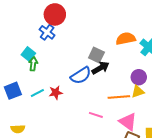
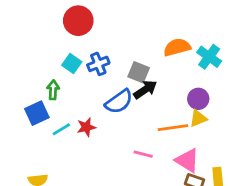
blue cross: (47, 32) -> (98, 64), moved, turned 35
cyan square: (28, 54) -> (72, 63), moved
blue square: (13, 91) -> (37, 113), moved

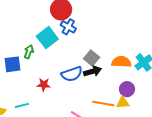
orange semicircle: (177, 47) -> (121, 62), moved
cyan square: (72, 63) -> (47, 38), size x1.5
blue cross: (98, 64) -> (68, 27), moved, turned 35
cyan line: (61, 129) -> (22, 105), moved

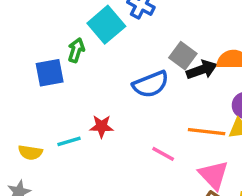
black arrow: (92, 71) -> (202, 70), moved
red star: (44, 85) -> (101, 126), moved

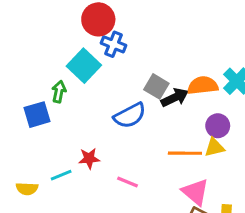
pink line: (163, 154) -> (128, 182), moved

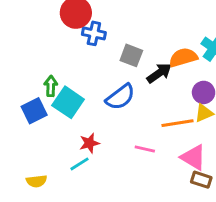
cyan square: (84, 66) -> (68, 102), moved
gray square: (156, 86) -> (131, 55), moved
cyan line: (61, 175) -> (79, 164), moved
pink line: (128, 182) -> (145, 149), moved

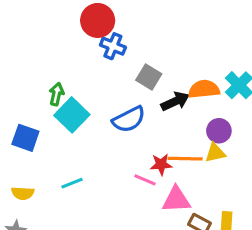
blue square: (34, 111) -> (25, 138), moved, turned 35
red star: (89, 143) -> (161, 164), moved
pink triangle: (193, 157) -> (176, 200), moved, turned -44

